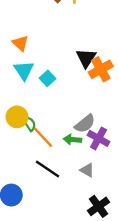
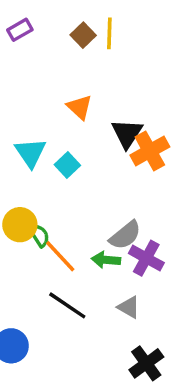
orange triangle: (20, 43) -> (80, 107), moved

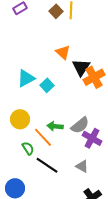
orange triangle: (80, 107) -> (63, 52), moved
cyan triangle: (30, 153) -> (26, 78), turned 36
green semicircle: (39, 235) -> (28, 148), moved
green arrow: (106, 260) -> (55, 126), moved

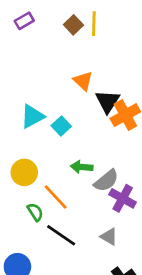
green arrow: (55, 126) -> (82, 167), moved

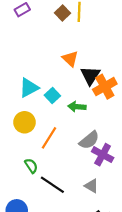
green arrow: (82, 167) -> (77, 107), moved
yellow circle: (24, 172) -> (25, 122), moved
orange line: (56, 197) -> (49, 138), moved, turned 75

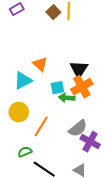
orange triangle: (70, 59) -> (40, 64), moved
orange cross: (105, 87) -> (82, 87), moved
cyan square: (52, 96) -> (57, 88), moved, turned 32
green semicircle: (31, 166) -> (25, 152), turned -80

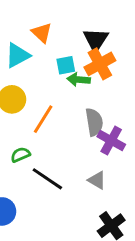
gray semicircle: (78, 128) -> (94, 122), turned -60

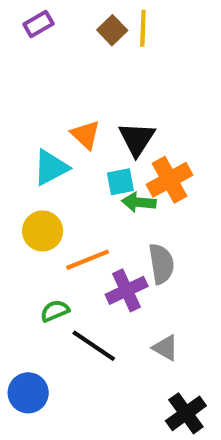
black triangle: (96, 40) -> (137, 139), moved
orange line: (43, 119) -> (88, 260), turned 36
purple cross: (111, 141) -> (127, 290), moved, turned 36

